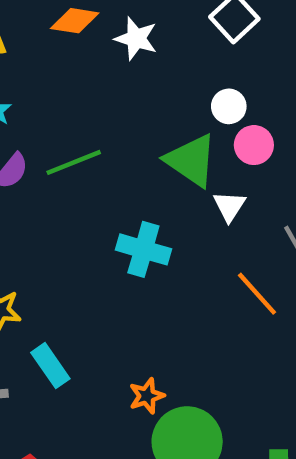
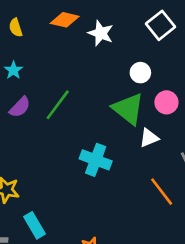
white circle: (229, 106) -> (140, 73), moved
green line: (74, 162) -> (58, 105), turned -36
white triangle: (229, 206) -> (149, 138), turned 30

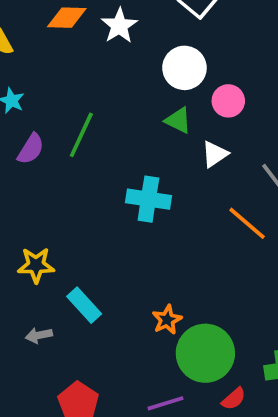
white star: (101, 33) -> (119, 26), turned 30
white circle: (140, 73) -> (184, 68), size x1.5
green triangle: (128, 109) -> (178, 120), size x0.6

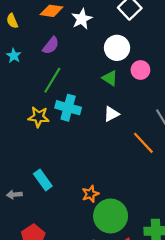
purple semicircle: (31, 149) -> (51, 45), moved
white triangle: (215, 154) -> (111, 114), moved
cyan cross: (148, 199) -> (68, 108), moved
yellow star: (36, 265) -> (39, 117), moved

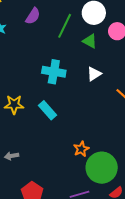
green line: (52, 80) -> (65, 26), moved
yellow star: (39, 117) -> (14, 105), moved
cyan rectangle: (43, 180) -> (47, 110), moved

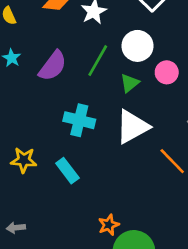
purple semicircle: (33, 16) -> (53, 66), moved, size x1.4
green triangle: (90, 41) -> (130, 83), turned 49
white triangle: (94, 74) -> (132, 127), size x1.8

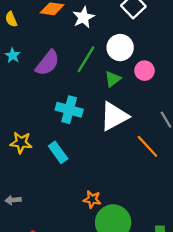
orange star: (109, 225) -> (92, 199), turned 30

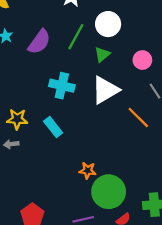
pink circle: (144, 71) -> (142, 60), moved
gray arrow: (13, 200) -> (11, 144), moved

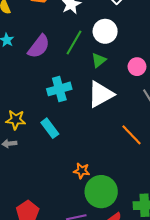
cyan cross: (62, 86) -> (59, 89), turned -30
orange line: (138, 117) -> (131, 135), moved

